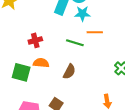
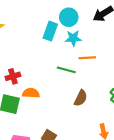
red cross: (35, 40) -> (13, 76), moved
brown semicircle: (69, 72) -> (81, 98), moved

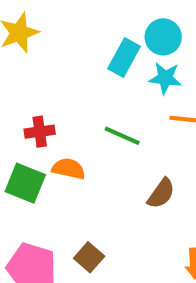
green line: (66, 70) -> (122, 136), moved

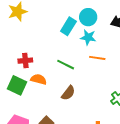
brown semicircle: (161, 193) -> (68, 93), moved

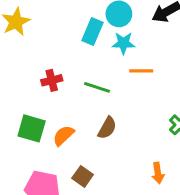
red cross: (25, 61) -> (52, 80), moved
orange semicircle: (39, 79) -> (63, 135), moved, turned -49

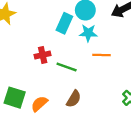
red cross: (52, 80) -> (43, 55), moved

